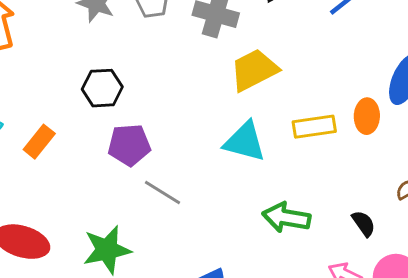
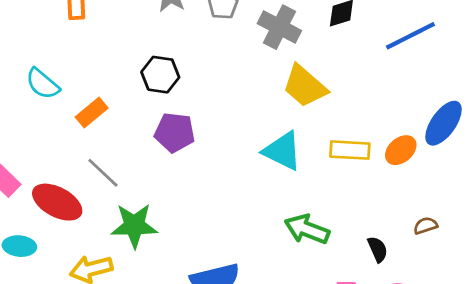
yellow trapezoid: (254, 70) -> (305, 86), turned -123
orange ellipse: (367, 116) -> (401, 150), turned 36
gray line: (163, 193) -> (103, 173), moved

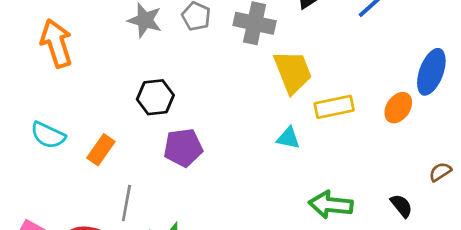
yellow trapezoid: (305, 86) -> (293, 72), turned -138
yellow rectangle: (350, 150) -> (334, 107), moved
cyan triangle: (283, 151) -> (288, 138), size x0.6
gray line: (103, 173) -> (126, 203), turned 72

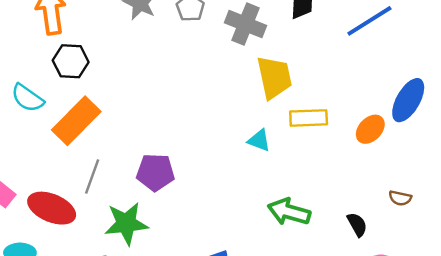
black hexagon: (155, 97) -> (71, 61), moved
purple pentagon: (183, 148) -> (155, 172), moved
orange rectangle: (101, 150) -> (76, 121), size x1.6
brown semicircle: (440, 172) -> (400, 198), turned -145

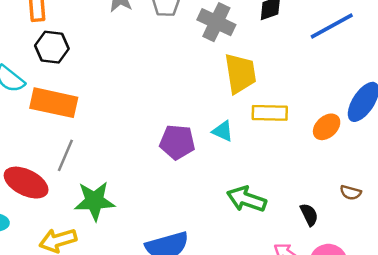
orange rectangle: (76, 121) -> (54, 103), turned 54
purple pentagon: (155, 172) -> (177, 142), moved

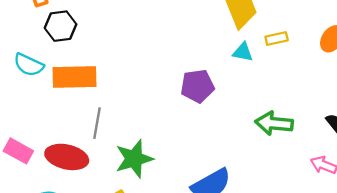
yellow rectangle: (270, 113) -> (277, 39), size x0.7
cyan triangle: (223, 131) -> (243, 52), moved

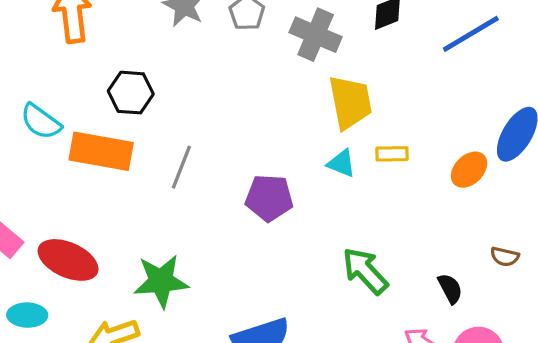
black hexagon: (61, 26) -> (131, 93), moved
gray line: (97, 123) -> (181, 167), moved
green arrow: (274, 123) -> (365, 271), turned 30

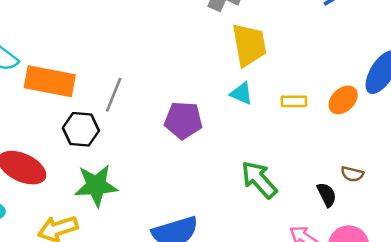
black hexagon: (131, 93) -> (81, 129), moved
yellow rectangle: (392, 154) -> (294, 101), moved
brown semicircle: (505, 257) -> (352, 174), moved

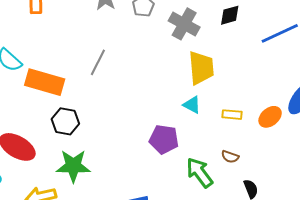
gray line: (114, 95) -> (98, 62), moved
purple pentagon: (183, 120) -> (164, 139), moved
brown semicircle: (352, 174) -> (230, 157), moved

